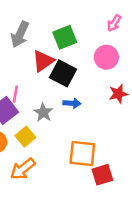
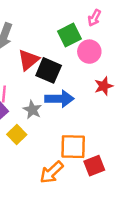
green square: (65, 37) -> (69, 35), moved
blue arrow: (72, 103) -> (59, 99), size x1.6
orange arrow: (23, 169) -> (52, 172), moved

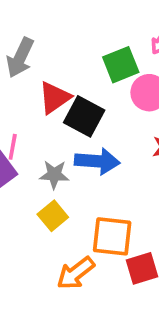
gray star: (32, 110) -> (54, 175), turned -30
yellow square: (17, 135) -> (53, 216), moved

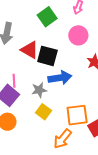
green square: (121, 65) -> (47, 17), moved
red triangle: (55, 98) -> (30, 50), turned -42

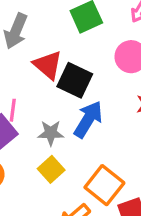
blue arrow: (60, 78) -> (88, 119), turned -60
orange square: (77, 115) -> (104, 185), turned 35

